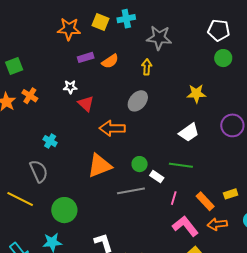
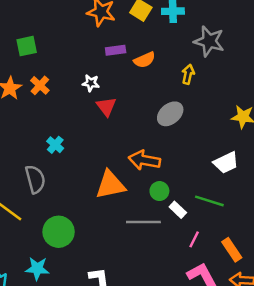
orange arrow: (112, 128) -> (144, 160), moved

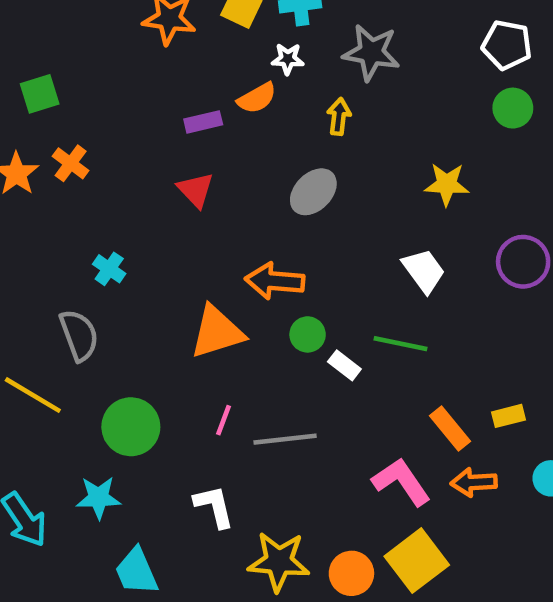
purple rectangle: (116, 50) -> (203, 122), moved
white star: (91, 83) -> (288, 59), moved
white trapezoid: (226, 163) -> (424, 271), turned -95
gray line: (143, 222) -> (285, 439), moved
pink line: (194, 239) -> (223, 420), moved

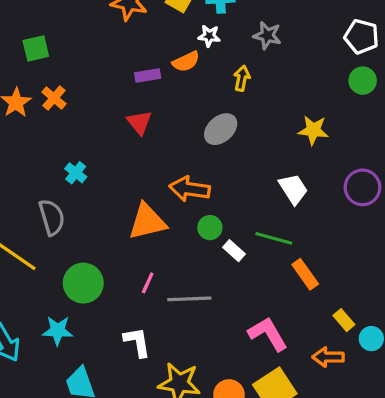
gray star: (371, 52) -> (267, 35), size x0.7
yellow rectangle: (509, 416) -> (344, 320), moved, turned 60
orange rectangle: (450, 429) -> (305, 274), moved
orange arrow: (474, 482) -> (328, 357), moved

